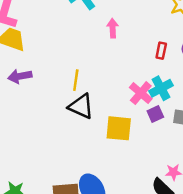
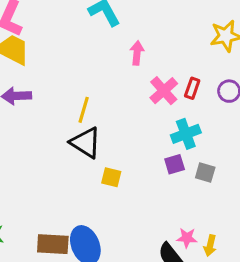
pink cross: (141, 93) -> (164, 91), moved
yellow square: (119, 128) -> (111, 177), moved, size x0.6

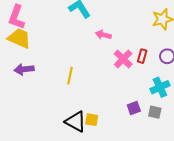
pink arrow: (137, 53) -> (103, 35), turned -77
cyan cross: (186, 134) -> (160, 87), moved
black triangle: (86, 143) -> (76, 122), moved

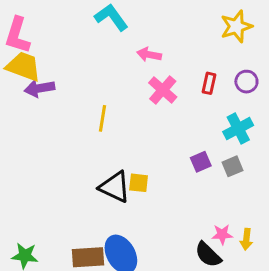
pink cross: (123, 59) -> (163, 90), moved
purple arrow: (24, 69) -> (39, 88), moved
gray square: (155, 112) -> (232, 166), turned -32

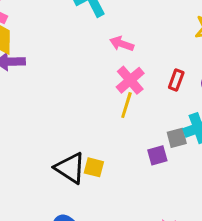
yellow line: (102, 118) -> (126, 105), moved
gray square: (232, 166) -> (177, 138), moved

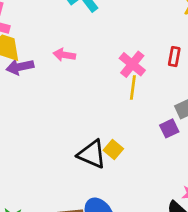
pink arrow: (122, 44) -> (64, 55), moved
yellow square: (94, 167) -> (113, 150), turned 36

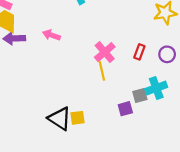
yellow line: (133, 88) -> (102, 71), turned -30
yellow square: (113, 150) -> (78, 118), turned 32

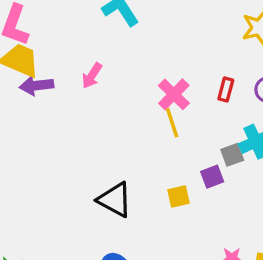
pink arrow: (51, 35) -> (92, 76), turned -72
yellow square: (78, 118) -> (179, 197), moved

